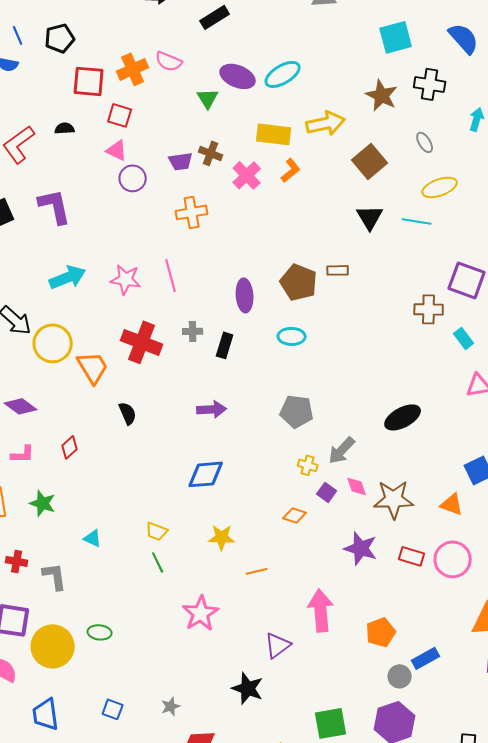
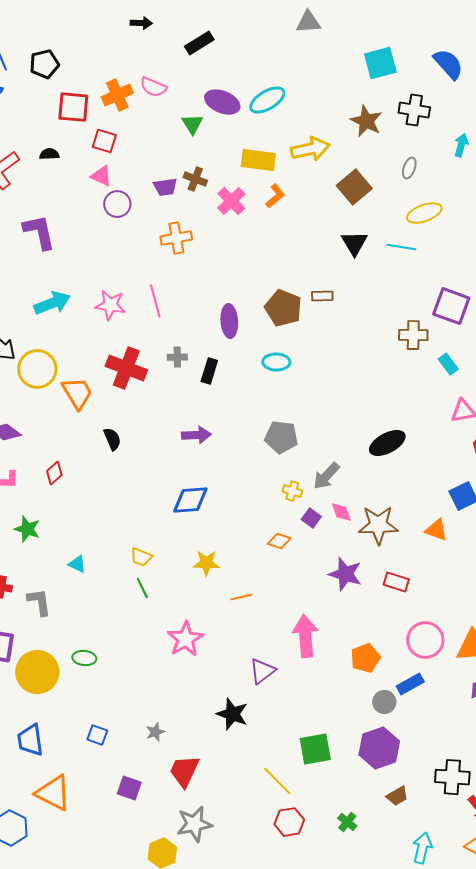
gray ellipse: (425, 142) -> (409, 168), turned 50
pink circle: (453, 559) -> (425, 640), moved

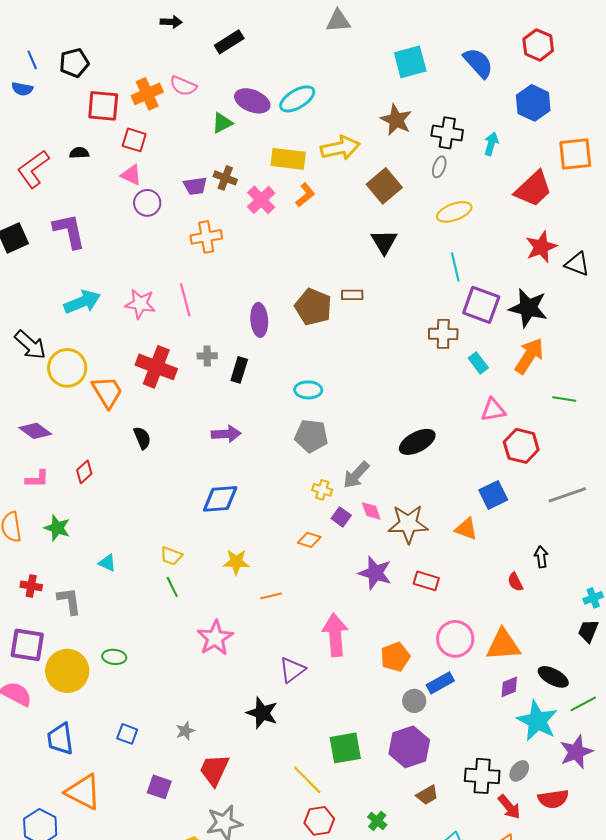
black cross: (414, 110) -> (447, 133), moved
green triangle: (192, 124) -> (222, 123), turned 35
cyan line: (401, 247) -> (455, 267), moved, turned 68
cyan ellipse: (276, 362) -> (308, 390), moved

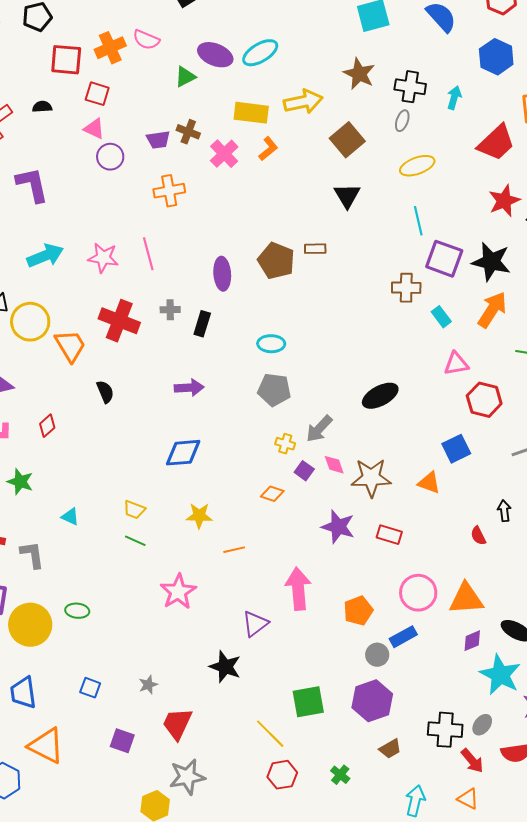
green line: (172, 587) -> (135, 541), turned -40

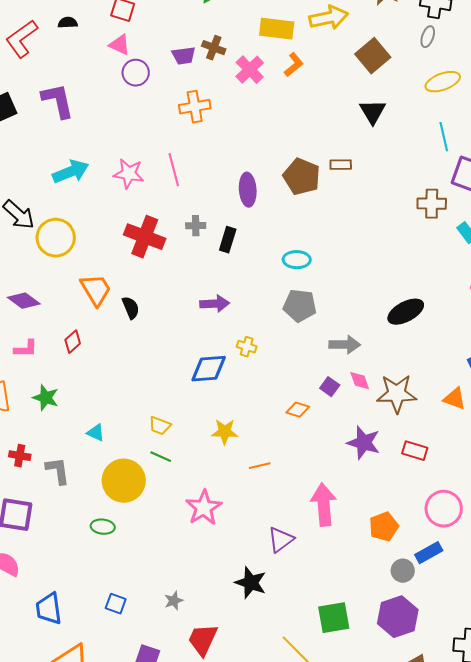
orange trapezoid: (70, 346) -> (96, 290), moved
gray arrow: (319, 429) -> (345, 345), turned -132
yellow cross: (285, 444) -> (247, 347), moved
yellow circle: (30, 625) -> (124, 481), moved

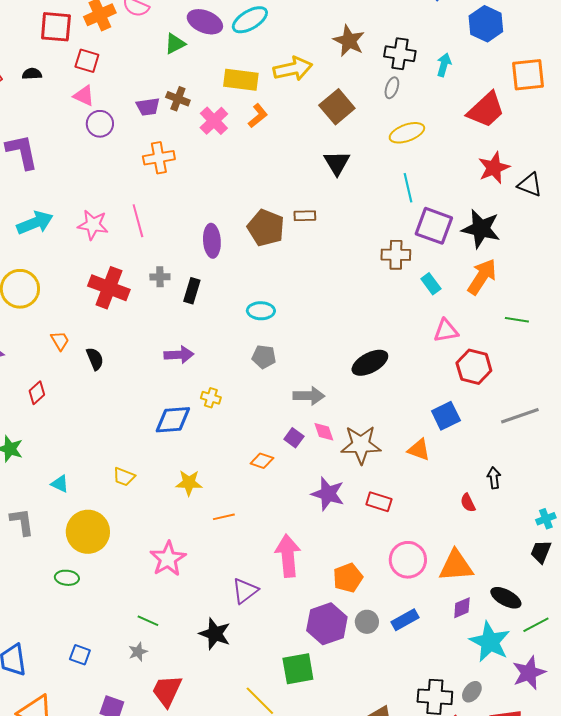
orange trapezoid: (96, 290) -> (60, 341), size x0.6
gray pentagon: (300, 306) -> (264, 357), size x0.7
green line: (161, 457) -> (148, 621), moved
blue rectangle: (429, 553) -> (405, 620), moved
purple hexagon: (398, 617) -> (327, 624), moved

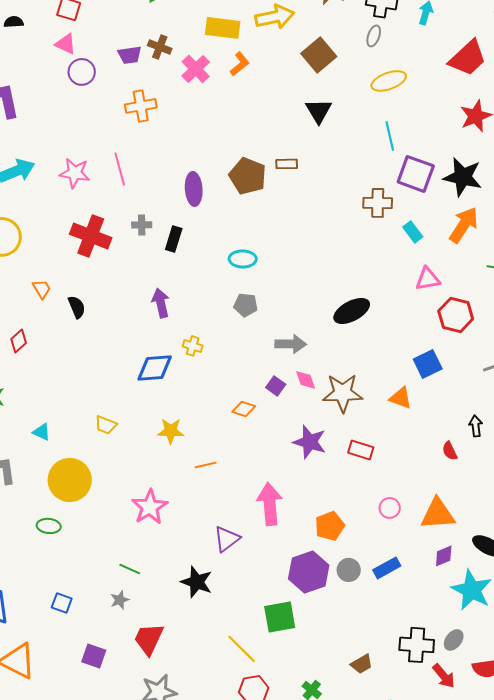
purple arrow: (179, 355) -> (161, 303), turned -100
pink circle: (408, 560) -> (390, 508), size x0.6

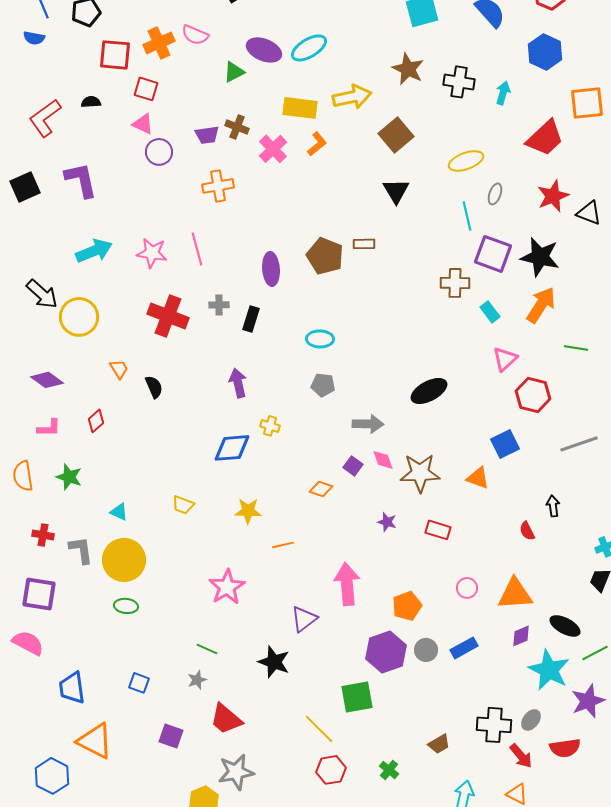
gray ellipse: (374, 36) -> (495, 194), moved
pink triangle: (428, 279) -> (505, 359), turned -32
purple star: (310, 442) -> (387, 522), size x0.6
yellow circle: (70, 480) -> (124, 560), moved
red trapezoid: (149, 639) -> (226, 719), turned -75

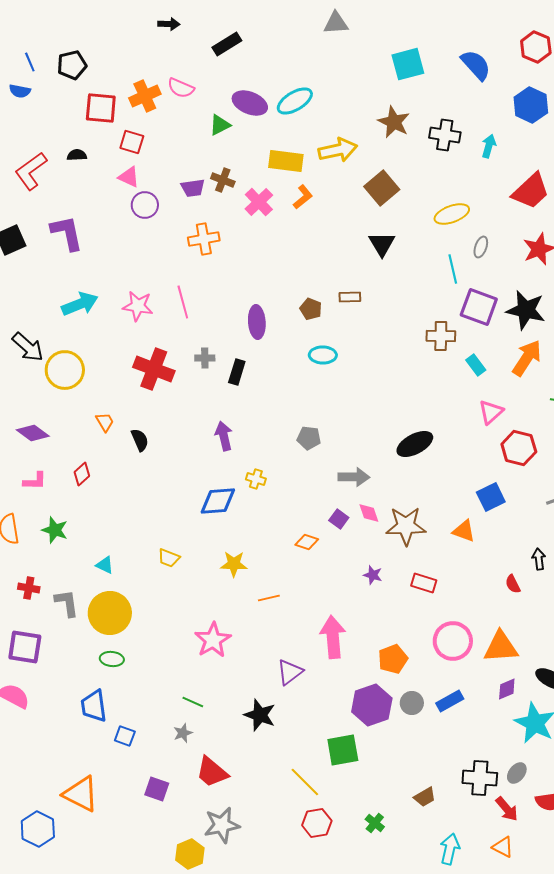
brown pentagon: (325, 256) -> (311, 309), size x0.6
cyan ellipse: (320, 339) -> (323, 355), moved
pink circle: (467, 588) -> (453, 641), size x1.8
blue trapezoid: (72, 688) -> (94, 706), moved

